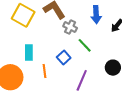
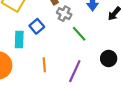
blue square: (64, 57) -> (37, 26), moved
orange line: (45, 71) -> (44, 65), moved

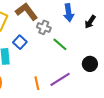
orange line: (44, 65) -> (37, 83), moved
purple line: (75, 71) -> (60, 79), turned 40

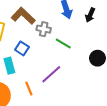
purple line: (60, 79) -> (51, 74), moved
orange line: (37, 83) -> (29, 88), moved

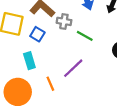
blue square: (22, 48) -> (37, 34), moved

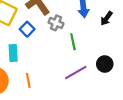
green line: (85, 36) -> (73, 42), turned 35
purple line: (73, 68) -> (76, 72), moved

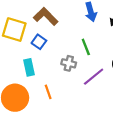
gray cross: (56, 23) -> (69, 63), moved

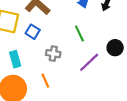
gray cross: (69, 63) -> (53, 54), moved
cyan rectangle: (29, 67) -> (15, 59), moved

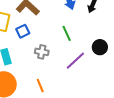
blue square: (33, 32) -> (23, 31), turned 32
orange line: (45, 81) -> (40, 86), moved

